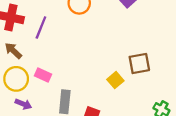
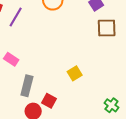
brown square: (139, 64) -> (107, 28), moved

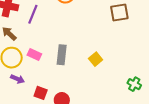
gray rectangle: (27, 86) -> (62, 55), moved
red square: (49, 101) -> (41, 93), moved

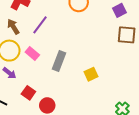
purple line: (33, 14) -> (40, 25), moved

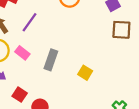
yellow square: (91, 74) -> (85, 73), turned -32

